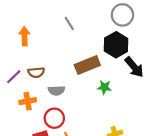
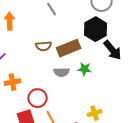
brown semicircle: (36, 72) -> (44, 46), moved
gray semicircle: (56, 90) -> (62, 72), moved

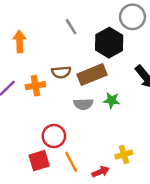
black hexagon: (96, 29) -> (109, 43), moved
orange cross: (13, 82) -> (35, 86), moved

